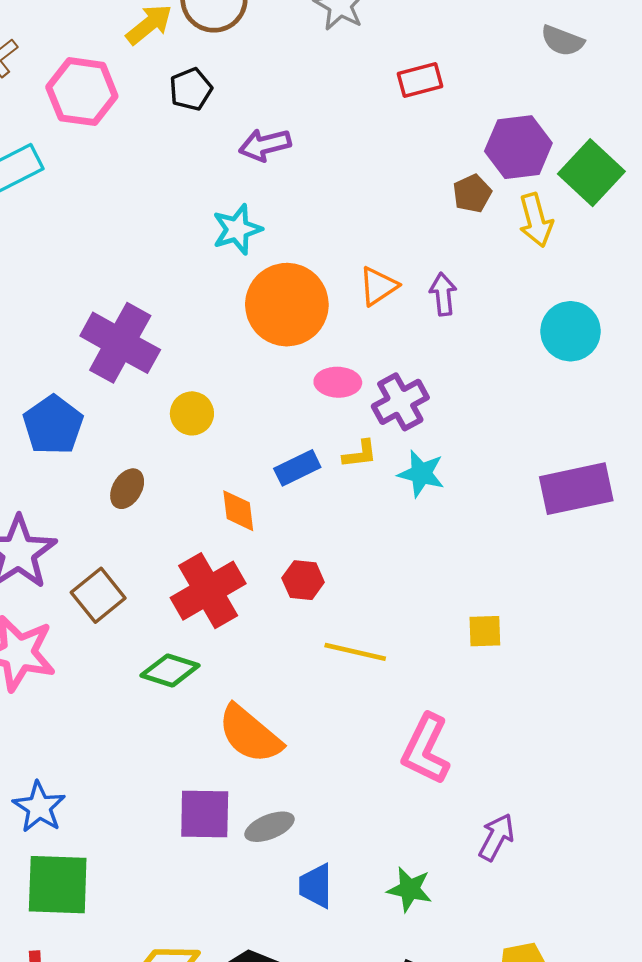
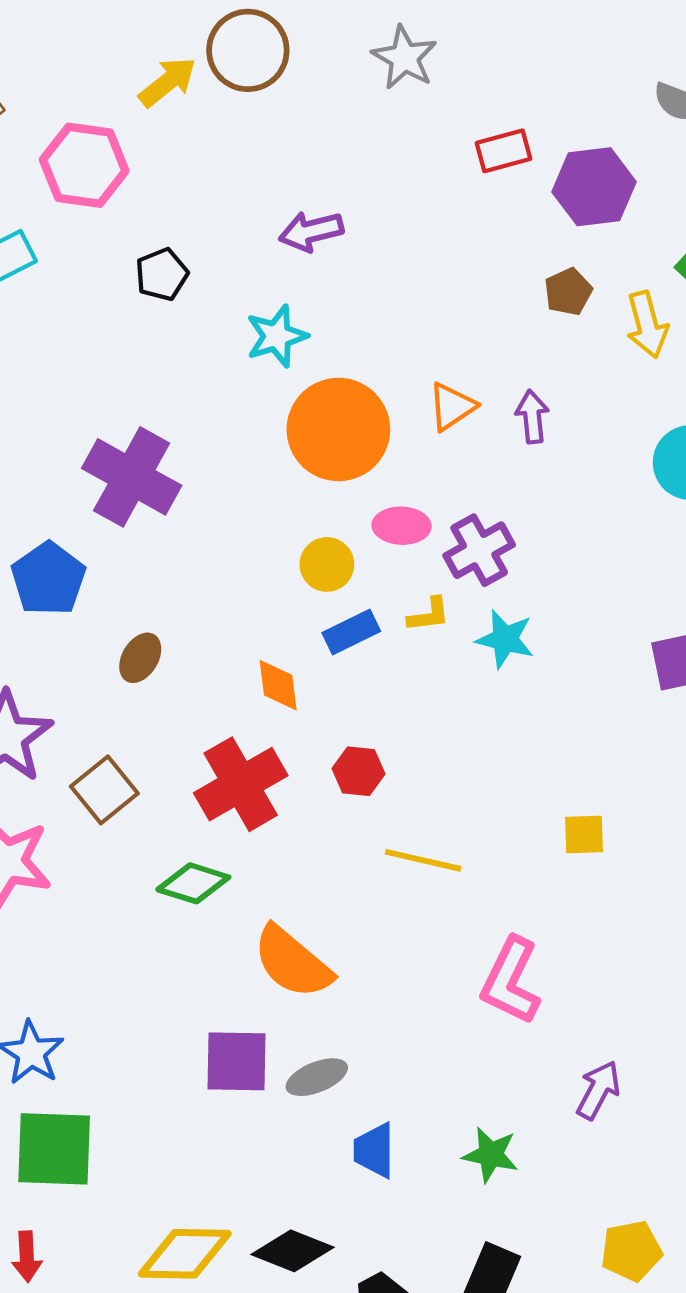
black pentagon: (191, 89) -> (162, 274), moved
purple hexagon: (518, 147) -> (594, 187), moved
yellow circle: (192, 413) -> (327, 564), moved

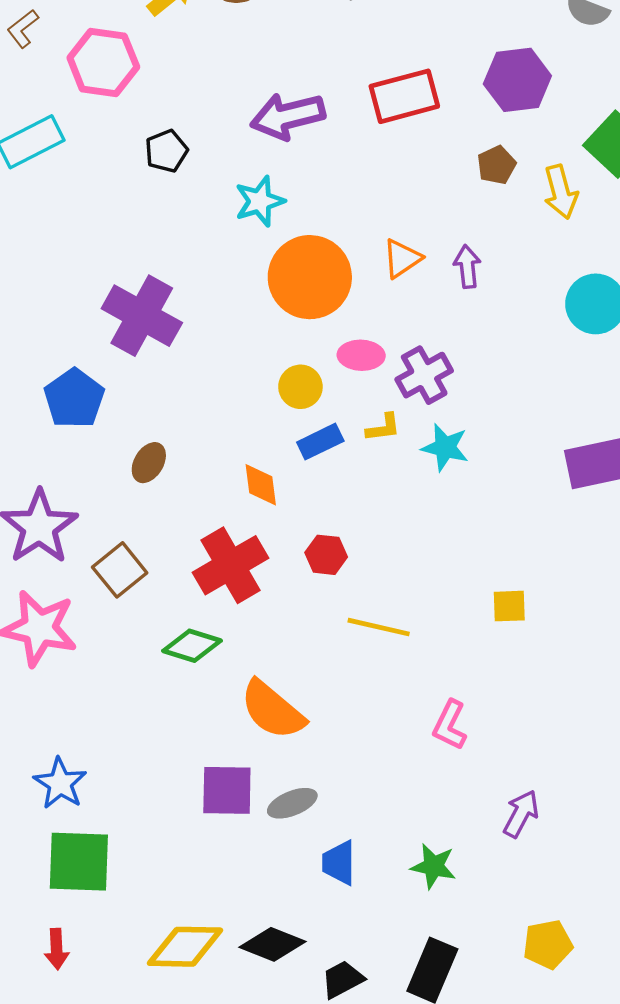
red rectangle: (504, 151) -> (404, 96), moved, size x1.5
purple arrow: (311, 231) -> (288, 116), size x1.4
pink L-shape: (511, 981) -> (450, 725), size x0.7

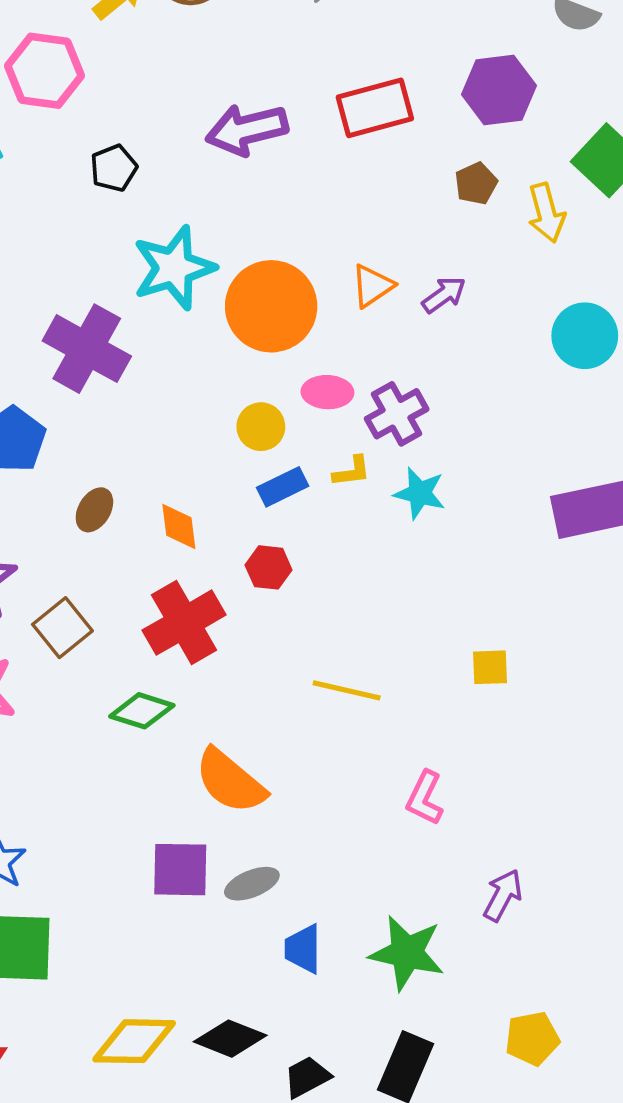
cyan star: (260, 201) -> (174, 268), moved, size x1.5
purple arrow: (467, 267) -> (444, 295), turned 60
orange diamond: (261, 485) -> (179, 526), moved
red hexagon: (326, 555) -> (269, 567), moved
green star: (433, 866) -> (407, 953), size x1.5

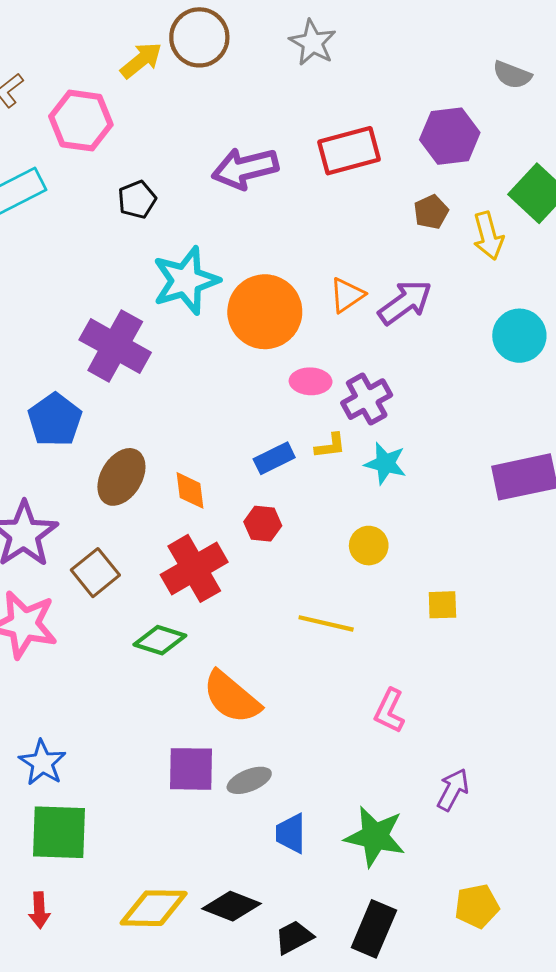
purple arrow: (444, 295) -> (405, 302), size x1.5
yellow circle: (261, 427) -> (369, 546), moved
brown ellipse: (94, 510) -> (121, 477), size x1.6

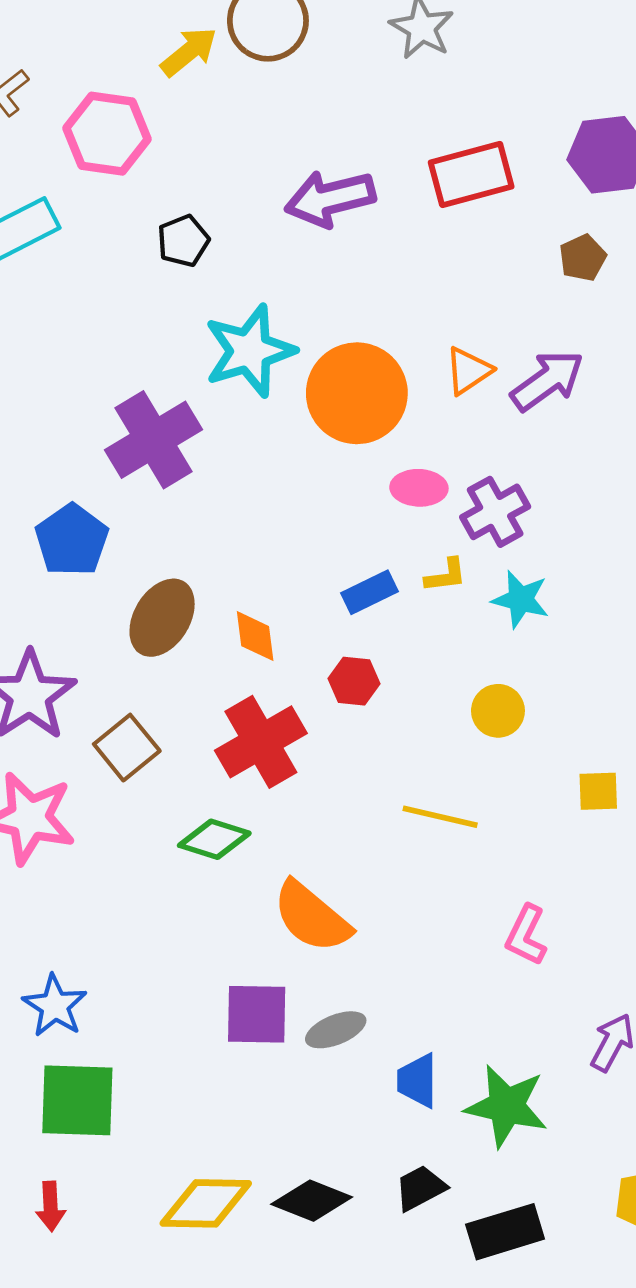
purple cross: (115, 346) -> (154, 440), turned 30
blue trapezoid: (291, 833) -> (418, 1081), moved
black rectangle: (374, 929) -> (505, 1232), turned 50
black trapezoid: (294, 937) -> (420, 1188), moved

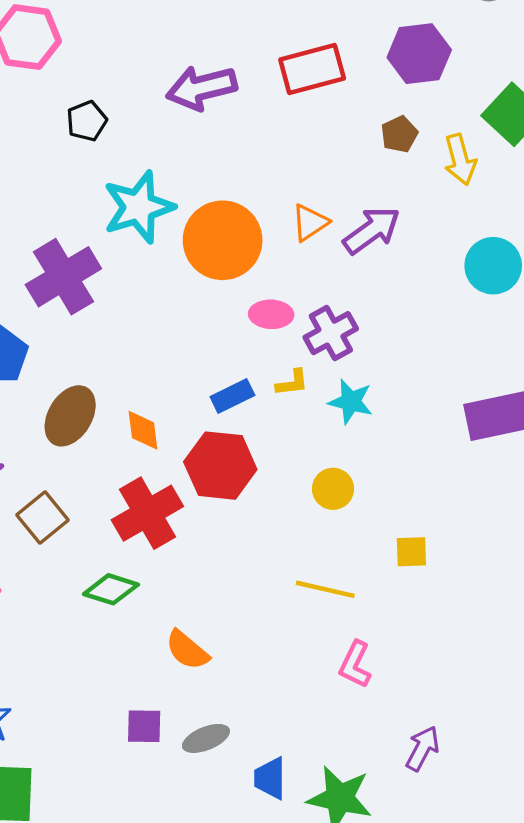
red hexagon: (354, 681) -> (220, 466), size x1.8
yellow line: (440, 817) -> (325, 589), moved
orange semicircle: (312, 917) -> (187, 650), size x0.7
purple square: (257, 1014) -> (144, 726), size x0.7

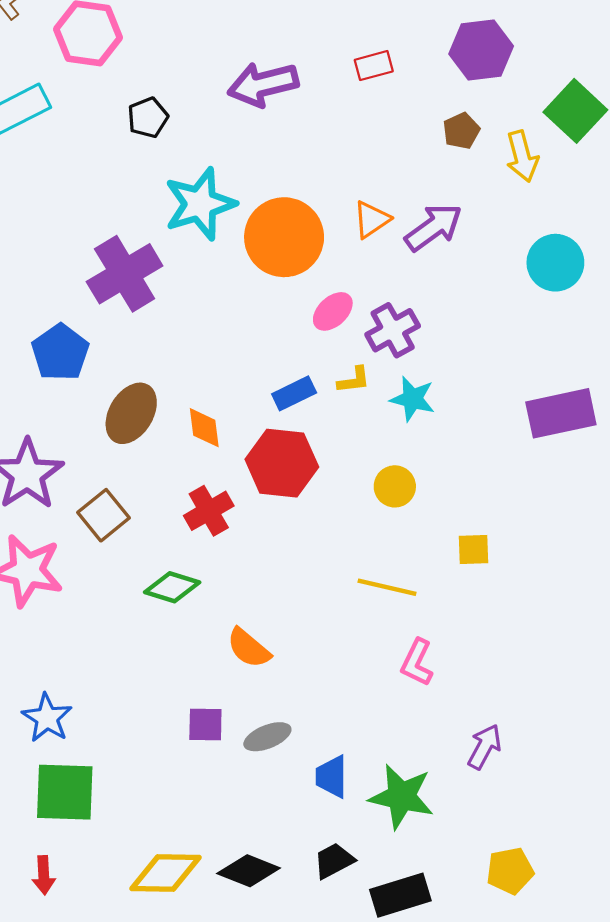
red rectangle: (312, 69) -> (374, 66), size x0.6
pink ellipse: (271, 314) -> (333, 311), turned -45
red cross: (147, 513) -> (209, 511), size x0.7

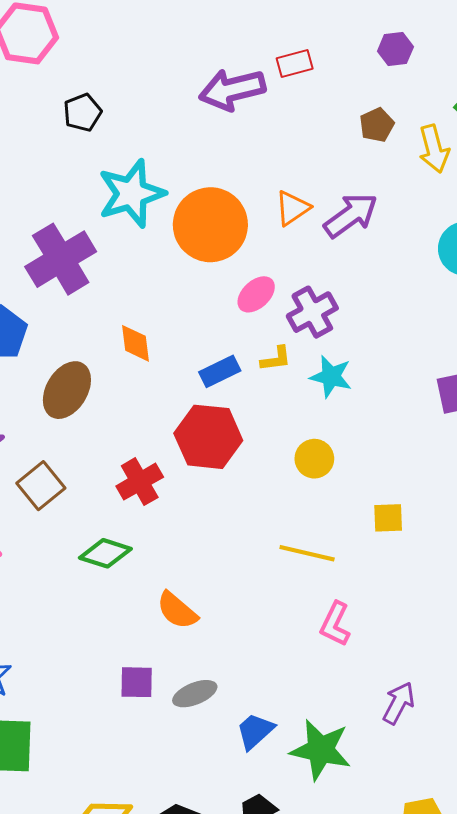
purple hexagon: (481, 50) -> (395, 49), size x0.6
purple arrow: (263, 84) -> (232, 90), moved
orange diamond: (204, 428) -> (136, 343), moved
blue trapezoid: (332, 777) -> (255, 731), turned 48

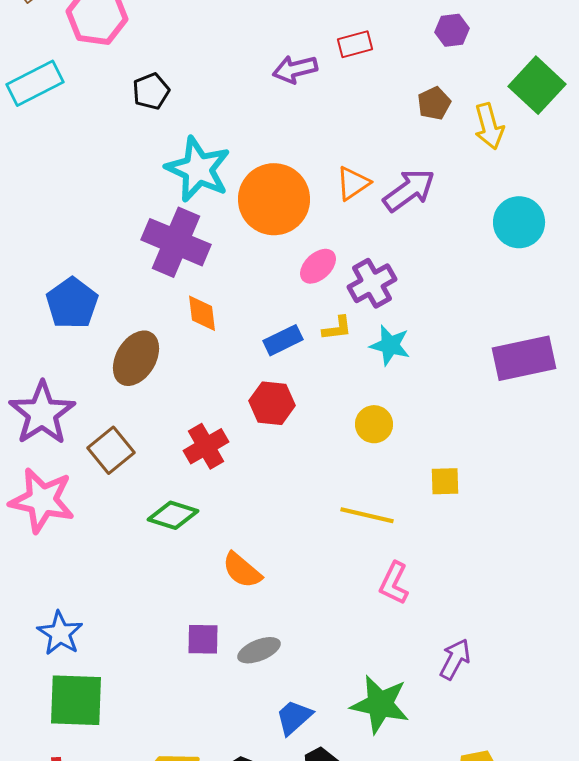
purple arrow: (232, 90) -> (295, 69), size x0.7
cyan star: (131, 194) -> (198, 169), turned -30
purple cross: (61, 259) -> (176, 242), moved, turned -36
red hexagon: (208, 437) -> (272, 403), size x0.7
blue trapezoid: (255, 731) -> (294, 717), moved

